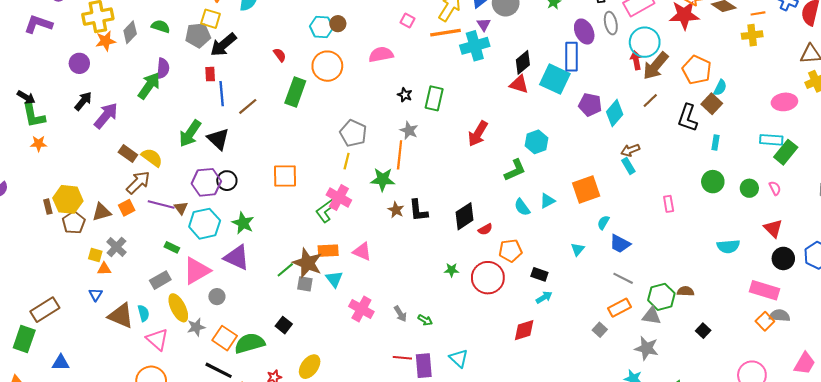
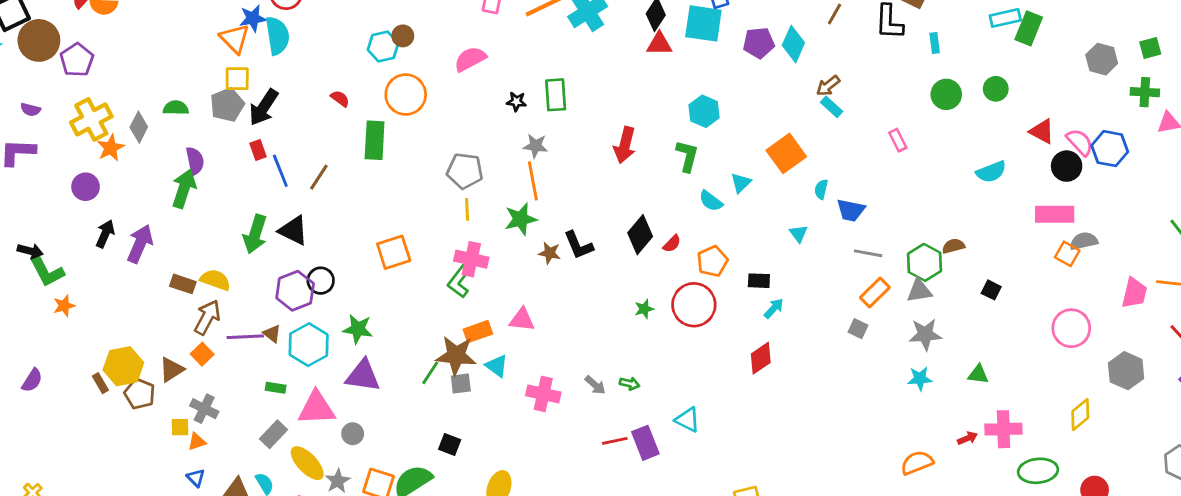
red arrow: (478, 134) -> (625, 145), moved
green L-shape: (515, 170) -> (687, 156), turned -35
pink semicircle: (775, 188) -> (1080, 142), moved, size x1.5
pink triangle: (197, 271) -> (317, 408), turned 44

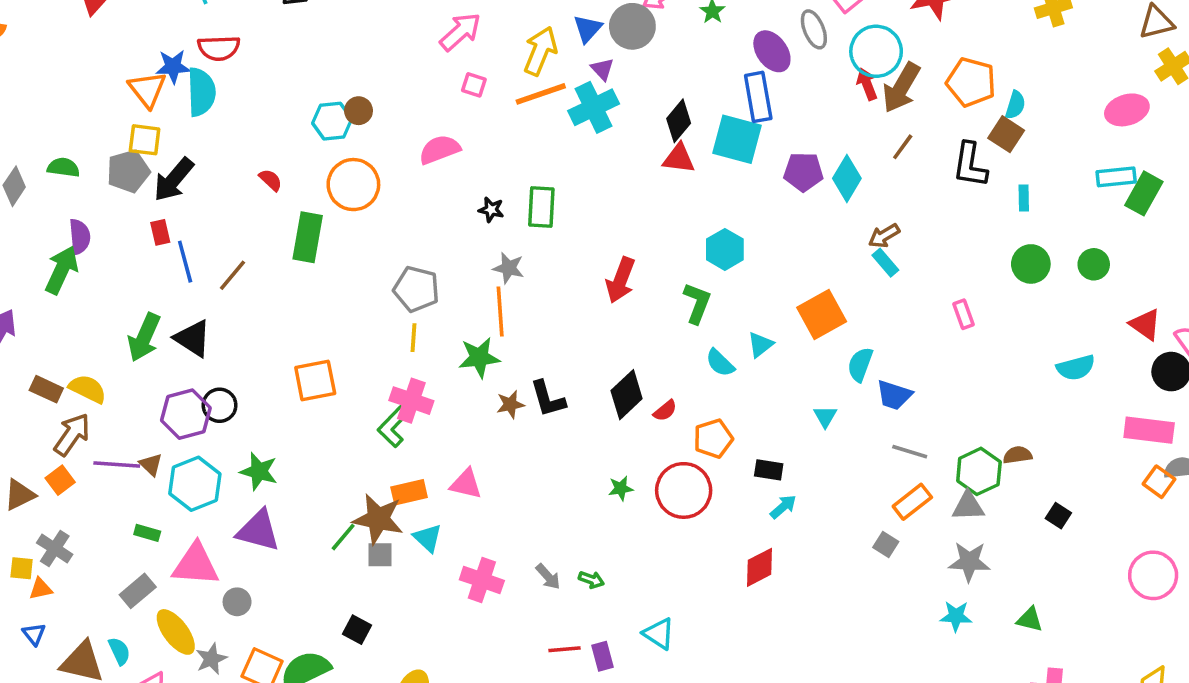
cyan semicircle: (821, 189) -> (860, 364), size x1.4
brown star: (550, 253) -> (510, 404), turned -30
purple rectangle: (645, 443) -> (603, 656), size x0.7

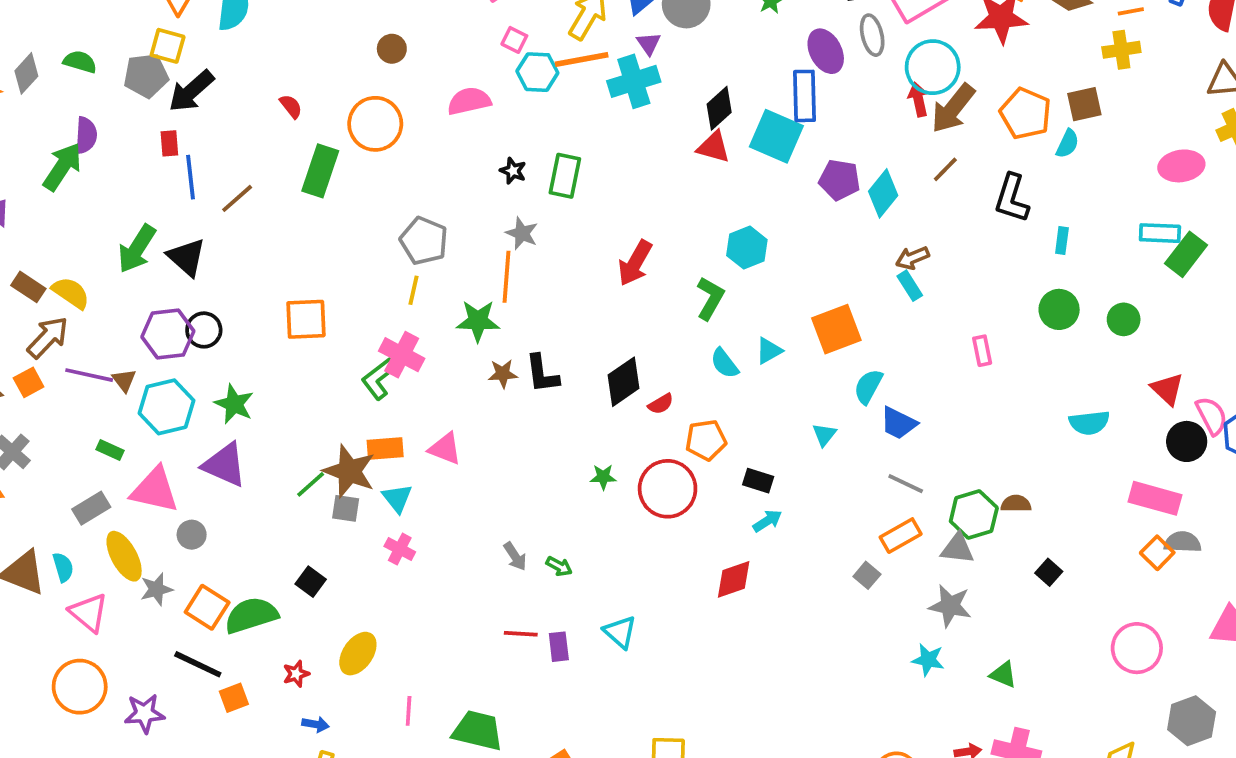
cyan hexagon: (332, 121) -> (537, 72), moved
brown square: (1006, 134) -> (1084, 104), moved, turned 36
pink cross: (482, 580) -> (400, 549), moved, size x0.7

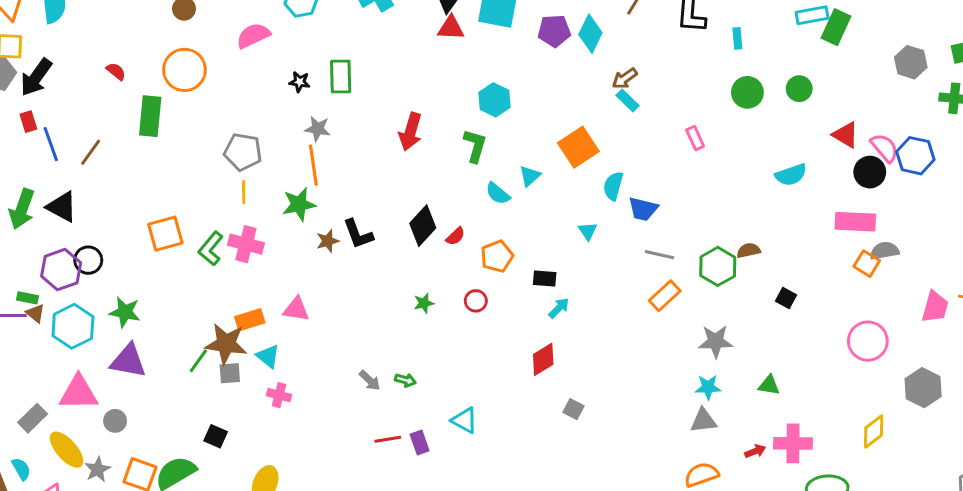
green L-shape: (379, 379) -> (211, 249), moved
green rectangle: (110, 450) -> (27, 298), moved
red circle: (668, 489) -> (476, 301), size x0.5
gray triangle: (957, 548) -> (703, 421), moved
gray square: (867, 575) -> (574, 409), moved

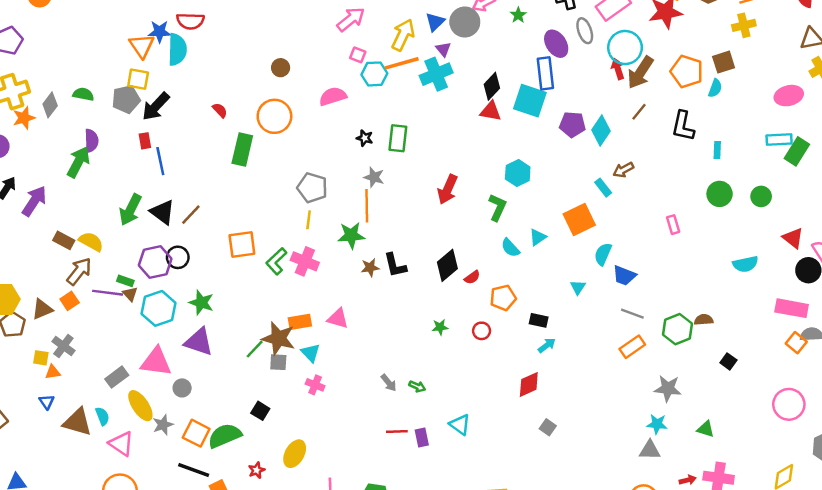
cyan rectangle: (627, 100) -> (603, 188), moved
brown line: (91, 152) -> (191, 215), moved

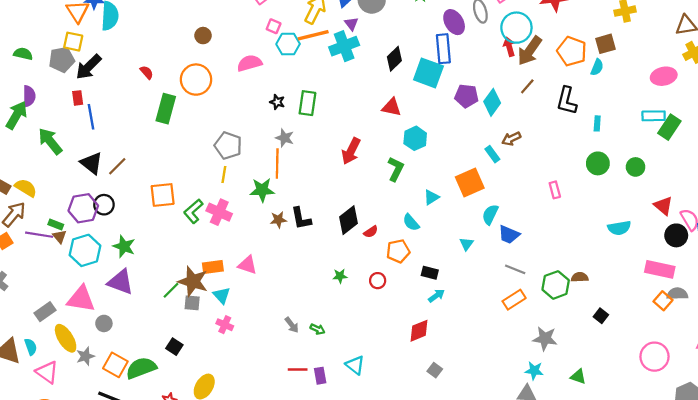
red triangle: (491, 111) -> (392, 107), moved
green arrow: (130, 210) -> (50, 141), moved, turned 112
cyan semicircle: (510, 248) -> (411, 222), moved

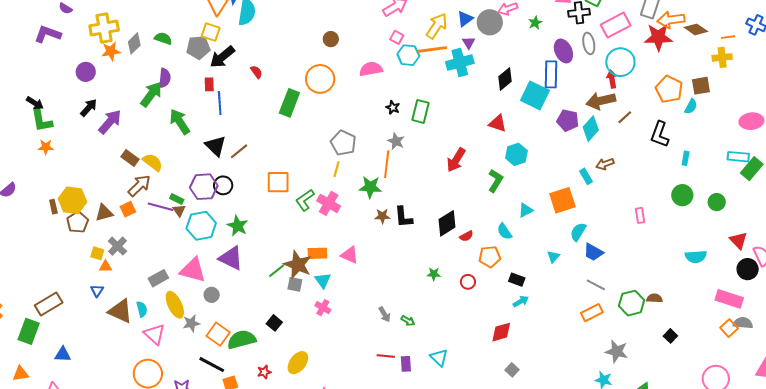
brown arrow: (530, 51) -> (601, 101), moved, turned 36
red semicircle: (147, 72) -> (256, 72), moved

